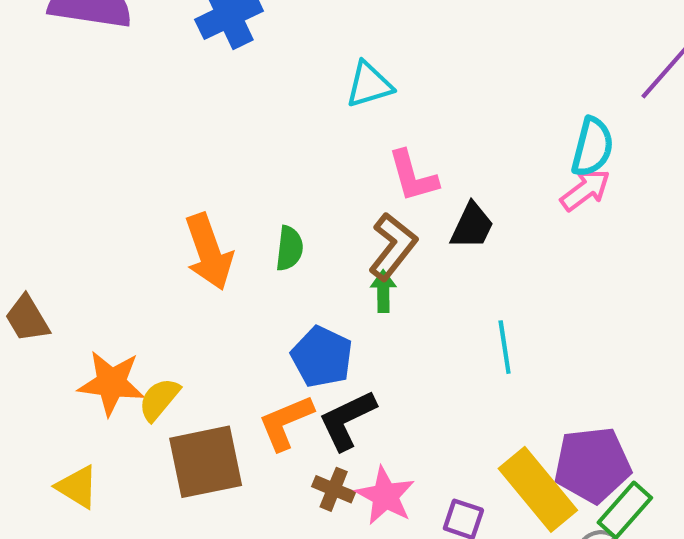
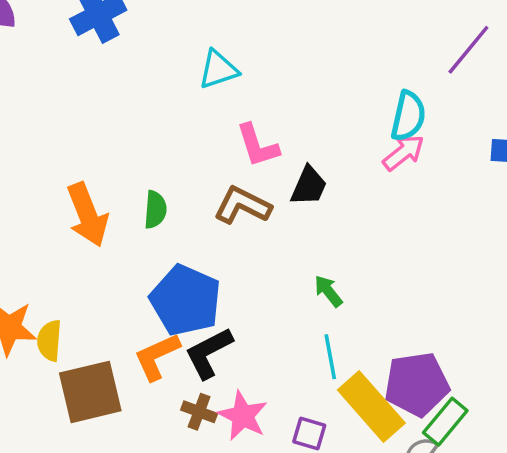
brown L-shape: (393, 246) -> (243, 205), turned -100
green arrow: (383, 291) -> (328, 291), moved, turned -36
cyan line: (505, 347) -> (330, 357), moved
blue pentagon: (322, 357) -> (186, 300), size x1.4
yellow semicircle: (159, 399) -> (49, 341), turned -33

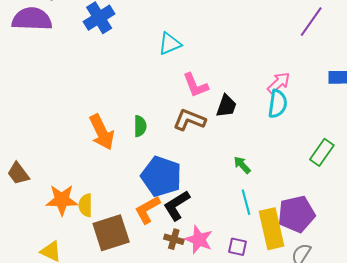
cyan semicircle: (408, 116) -> (278, 104), moved
yellow rectangle: (371, 406) -> (272, 229), turned 33
green rectangle: (445, 422) -> (322, 152), moved

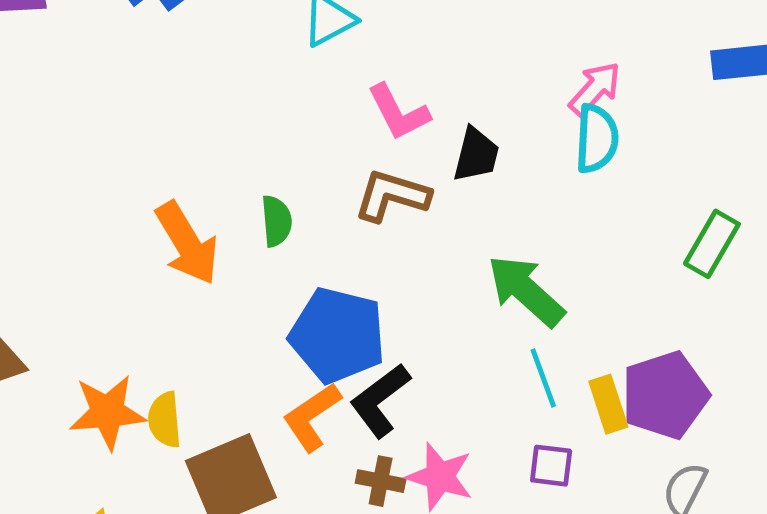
green arrow: (242, 165) -> (526, 291), size x1.8
yellow rectangle: (272, 229) -> (608, 404), moved, size x0.6
purple square: (237, 247) -> (551, 466), moved

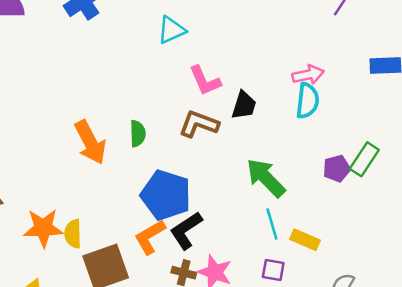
pink arrow: (595, 89) -> (308, 75), turned 32
purple pentagon: (665, 395) -> (337, 169), moved, size x0.6
yellow rectangle: (608, 404) -> (305, 240), turned -52

